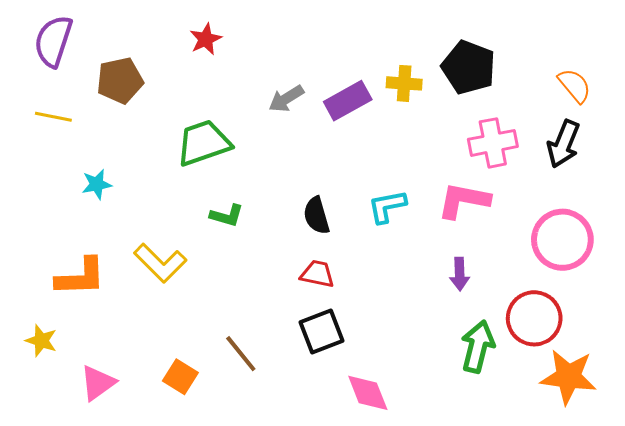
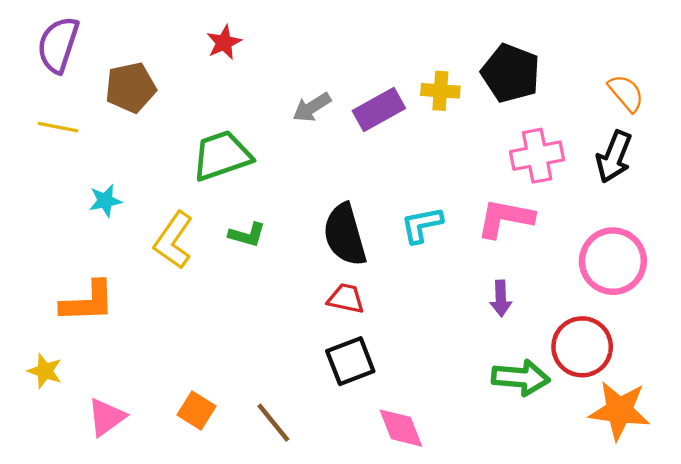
black semicircle: (316, 216) -> (345, 235), size x1.5
yellow L-shape: (160, 263) -> (173, 240), moved, turned 80
green arrow: (478, 347) -> (521, 378), turned 81
brown line: (241, 354) -> (273, 423), moved

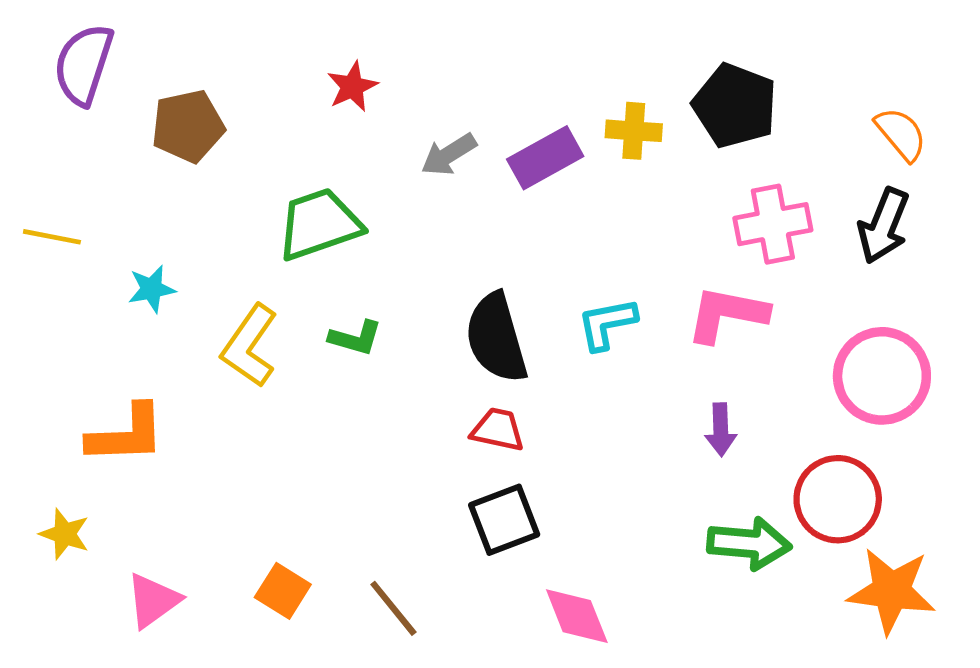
red star: (224, 42) -> (352, 87), moved
yellow line: (58, 127) -> (52, 237), moved

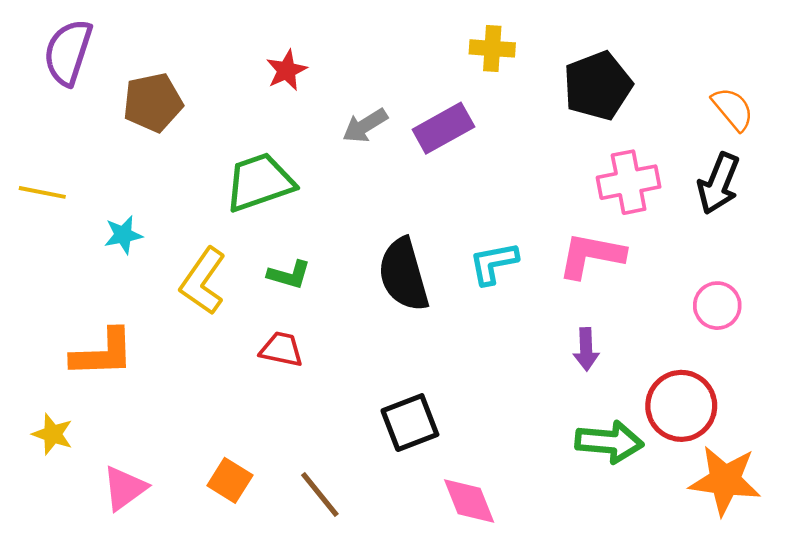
black pentagon: (735, 106) -> (598, 86), turned 30
yellow cross: (634, 131) -> (492, 48), moved
pink circle: (882, 376) -> (717, 306), size x0.6
red trapezoid: (498, 430) -> (281, 349), moved

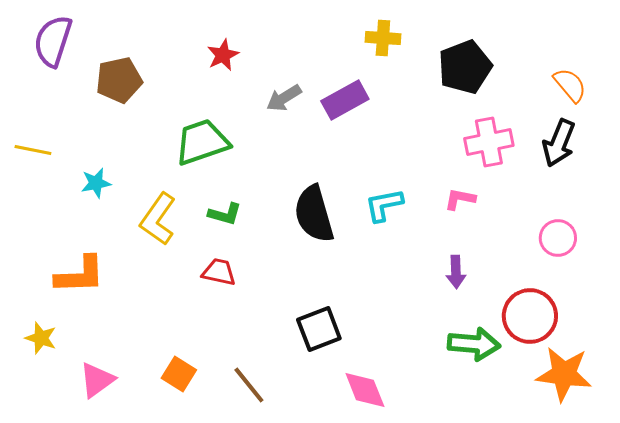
pink L-shape: (591, 255) -> (460, 199), size x0.6

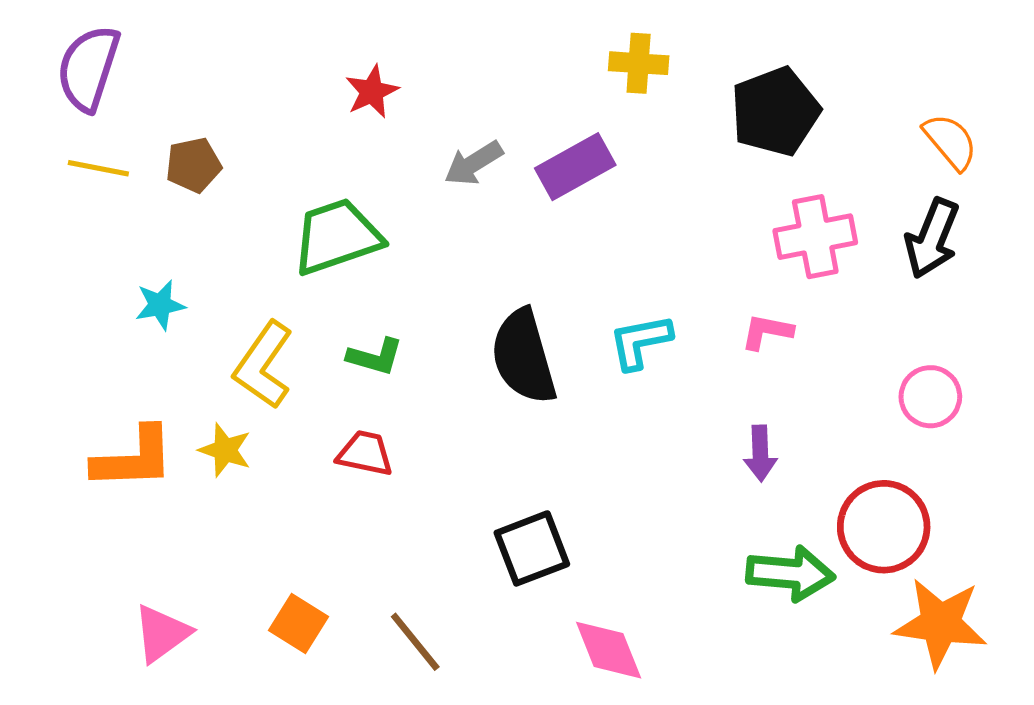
brown pentagon: (119, 80) -> (193, 165), moved, size x0.7
yellow line: (33, 150) -> (98, 168), moved
yellow star: (41, 338) -> (225, 450), moved

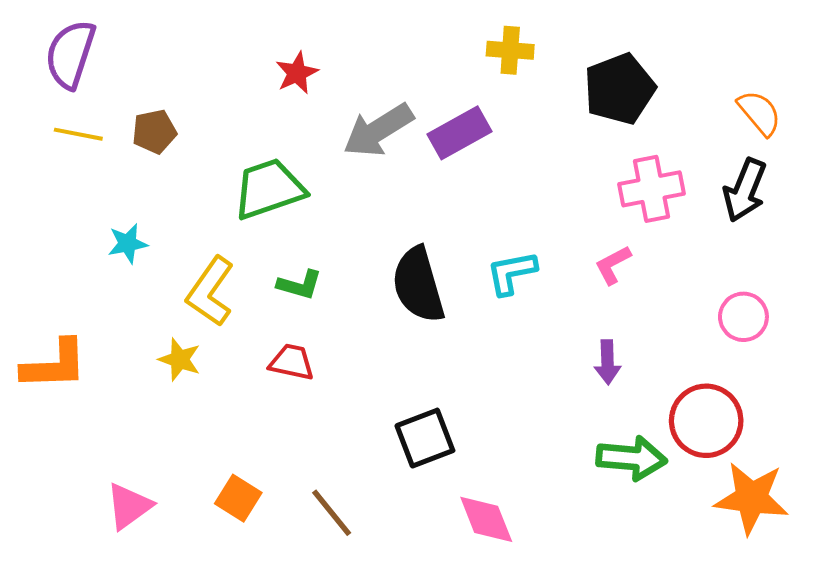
gray arrow: (474, 163) -> (378, 130), size x1.5
pink L-shape: (767, 332) -> (613, 265), turned -39
orange L-shape: (133, 458) -> (54, 365), moved

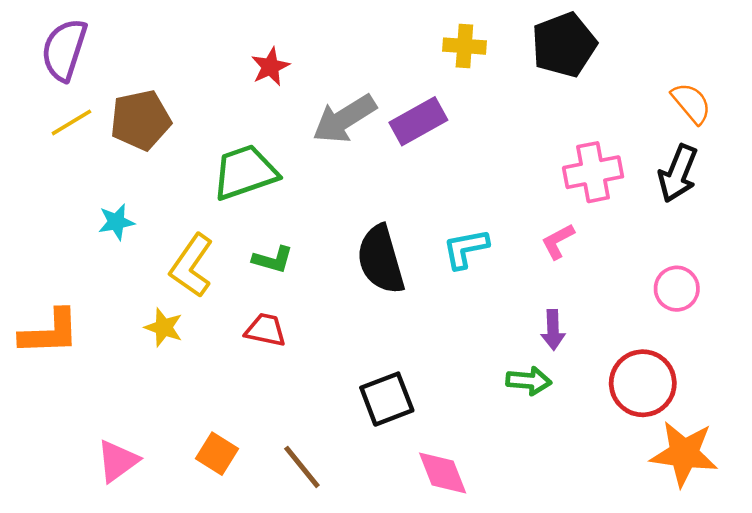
black pentagon: (619, 89) -> (564, 45), moved
brown pentagon: (154, 132) -> (141, 120), size x1.5
yellow line: (78, 134) -> (71, 122), turned -42
green arrow: (631, 458) -> (529, 381), moved, size x0.7

